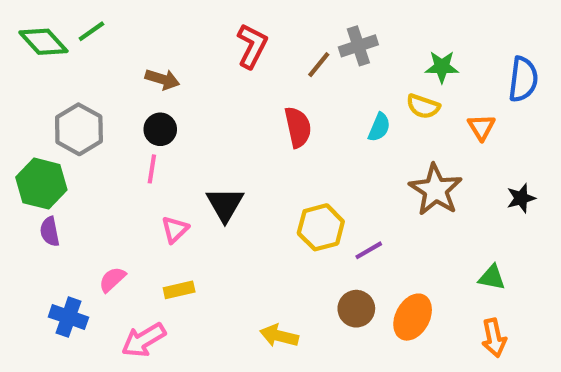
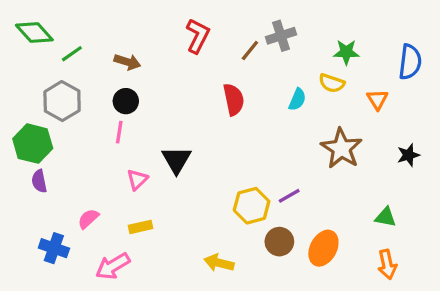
green line: (91, 31) -> (72, 54), moved
yellow hexagon: (321, 227) -> (252, 206), moved

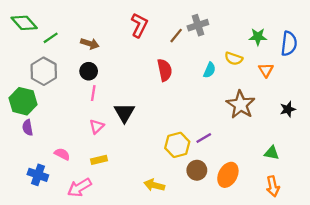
green star: (346, 52) -> (258, 37), moved
pink line: (119, 132) -> (93, 93), moved
pink semicircle: (88, 219) -> (62, 154), turned 70

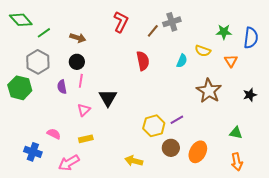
purple semicircle: (28, 128) -> (62, 87), moved

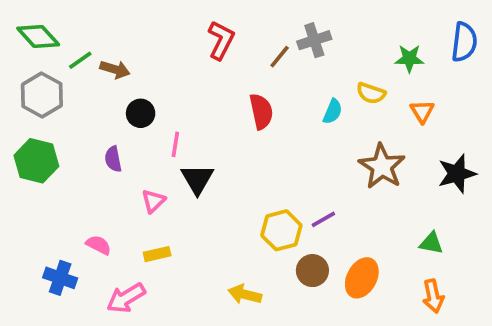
brown arrow: (78, 38) -> (115, 69), moved
blue semicircle: (251, 38) -> (464, 42), moved
gray hexagon: (38, 62) -> (42, 95), moved
pink line: (81, 81) -> (175, 144), moved
black star: (250, 95) -> (457, 174), size x1.5

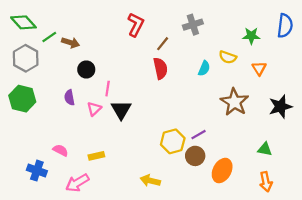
brown line: (280, 57) -> (163, 44), moved
pink triangle: (153, 201) -> (94, 109), moved
brown circle: (312, 271) -> (195, 156), moved

